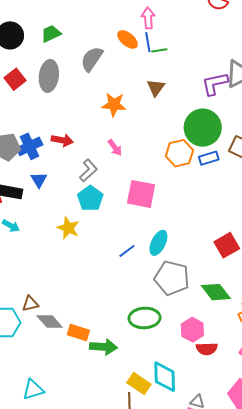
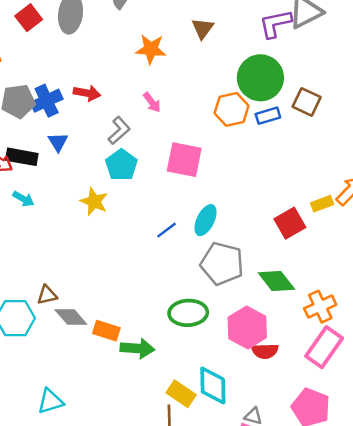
pink hexagon: (192, 330) -> (247, 327), size x1.4

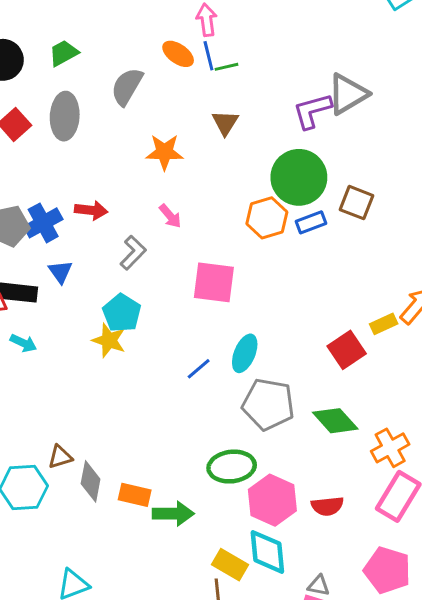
cyan pentagon: (121, 165) -> (122, 313), moved
gray diamond: (71, 317) -> (91, 481), turned 56
pink hexagon: (247, 327) -> (272, 500), moved

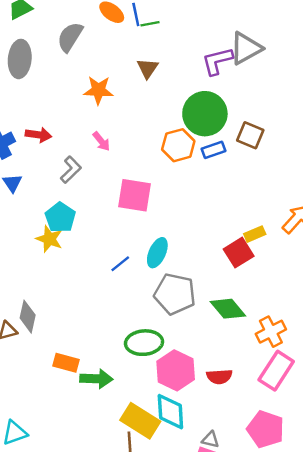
yellow rectangle: (384, 324) -> (255, 234), moved
gray diamond: (91, 481) -> (28, 317), moved
yellow rectangle: (230, 565) -> (140, 421), size x1.4

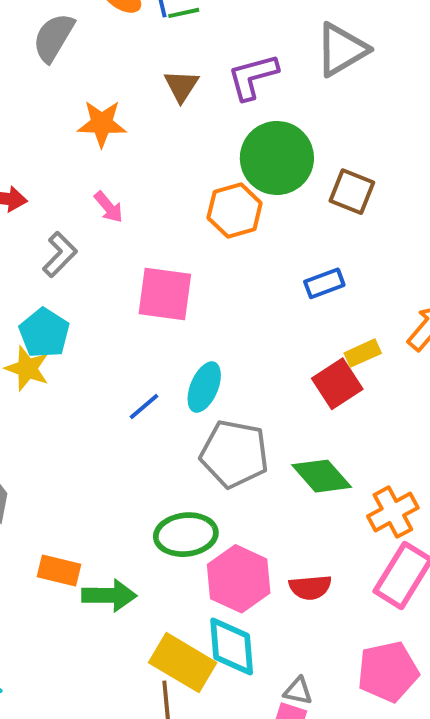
purple L-shape: (217, 61) -> (253, 77), moved
blue rectangle: (213, 150) -> (324, 283), moved
pink pentagon: (266, 429) -> (388, 672), turned -30

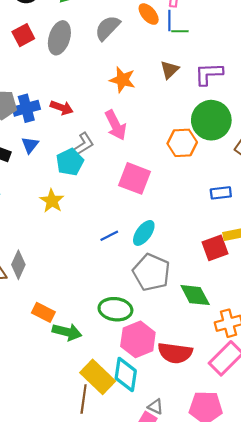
pink arrow: (109, 207) -> (116, 125), size x1.6
cyan pentagon: (44, 333) -> (70, 162), moved
red semicircle: (310, 587) -> (175, 353), size x1.5

